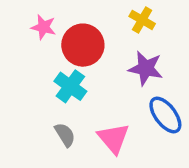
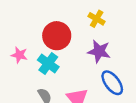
pink star: (43, 27) -> (19, 55), moved

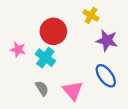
purple star: (99, 51) -> (107, 40), moved

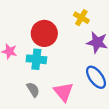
cyan cross: (45, 58) -> (36, 59), turned -30

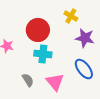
cyan cross: (36, 59) -> (43, 54), moved

